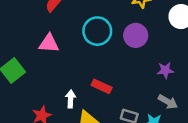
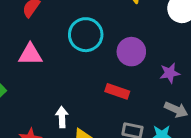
purple circle: (136, 35) -> (131, 52), moved
red rectangle: (102, 86) -> (117, 91), moved

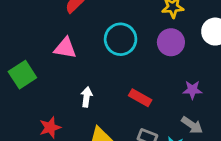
purple circle: (131, 52) -> (171, 42), moved
white arrow: (62, 117) -> (87, 97), moved

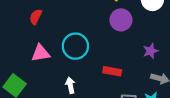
cyan circle: (121, 39) -> (75, 46), moved

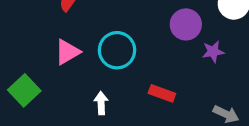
purple star: (151, 51) -> (213, 52), moved
pink triangle: (41, 53) -> (67, 52), turned -30

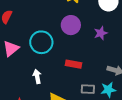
purple circle: (186, 24) -> (71, 25), moved

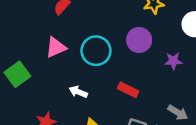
white arrow: (37, 76) -> (78, 92), turned -72

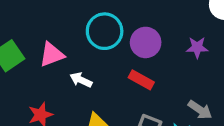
purple circle: (139, 40) -> (146, 42), moved
pink triangle: (56, 47) -> (52, 55), moved

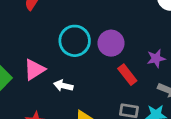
purple star: (197, 47) -> (156, 58), moved
red rectangle: (141, 80) -> (127, 75), moved, turned 35

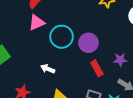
pink triangle: (34, 70) -> (37, 23), moved

